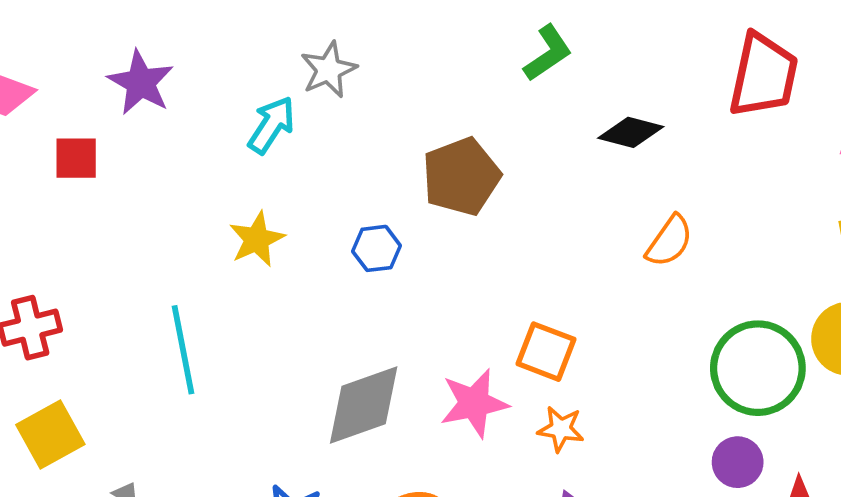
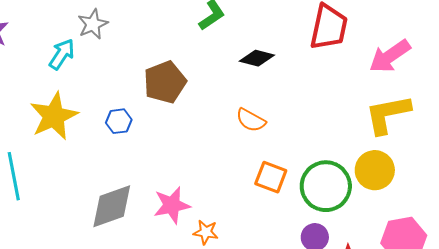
yellow star: (257, 239) -> (54, 116), size x1.6
orange semicircle: (669, 241) -> (251, 120), moved, turned 84
orange square: (546, 352) -> (271, 177), moved
orange star: (561, 429) -> (206, 232), moved

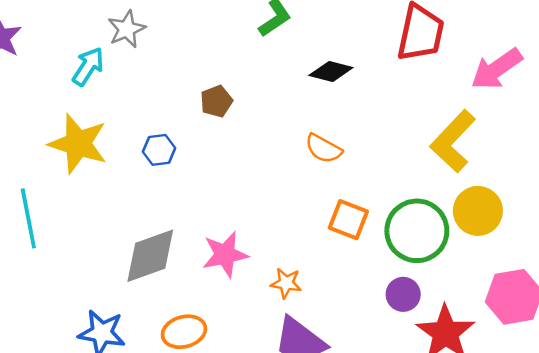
brown pentagon: (165, 82) -> (216, 101), size x0.6
yellow L-shape: (388, 114) -> (453, 141), moved, turned -36
yellow star: (54, 116) -> (78, 144), turned -30
orange star: (206, 232) -> (286, 283), moved

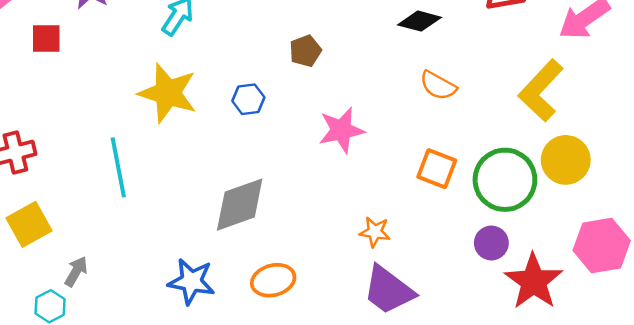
orange semicircle: (323, 149) -> (438, 86), moved
pink star: (225, 254) -> (341, 130), moved

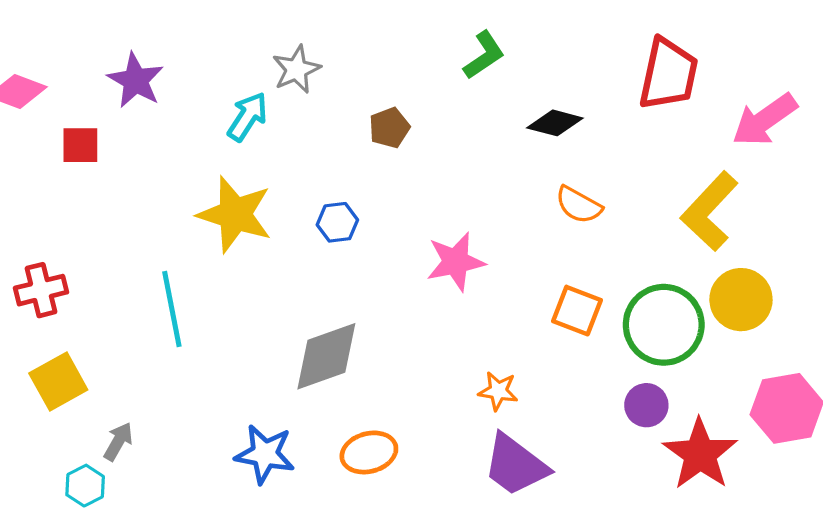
brown pentagon: (305, 51) -> (389, 128), moved

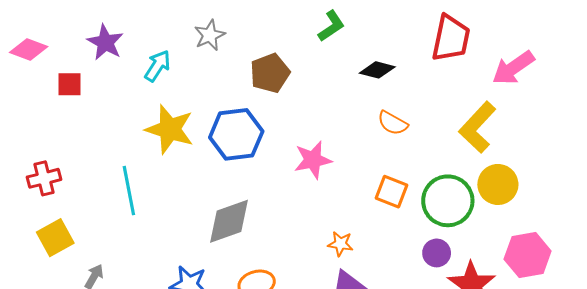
cyan arrow: (248, 117) -> (157, 66), moved
brown pentagon: (389, 128) -> (270, 73), size x1.5
blue hexagon: (337, 222) -> (236, 134), size x2.0

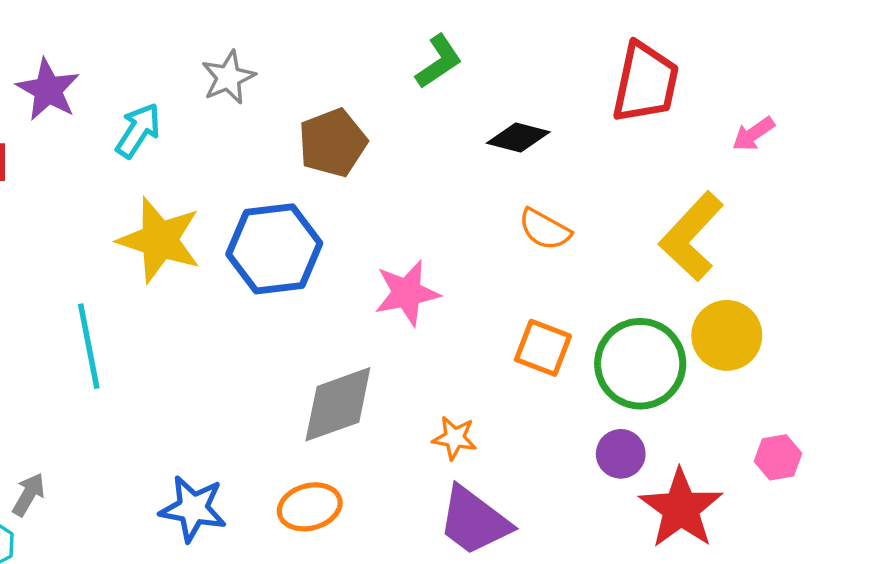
pink arrow: (513, 68) -> (753, 134), size x0.6
gray diamond: (229, 221) -> (338, 404), moved
pink hexagon: (528, 255) -> (778, 457), size x0.6

